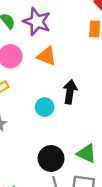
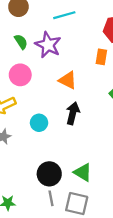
orange triangle: (47, 56) -> (68, 80), moved
cyan circle: (45, 107) -> (39, 123), moved

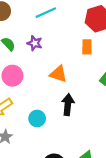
purple star: (48, 45) -> (35, 43), size x0.6

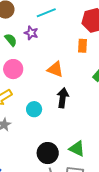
purple star: (35, 43) -> (31, 33), moved

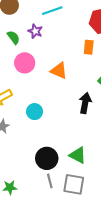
pink circle: (13, 69) -> (25, 63), moved
black arrow: (63, 98) -> (85, 103), moved

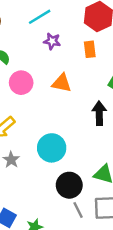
purple star: (35, 31) -> (52, 41), moved
cyan circle: (35, 112) -> (52, 148), moved, size x1.5

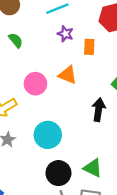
orange rectangle: (90, 49) -> (89, 47), moved
pink circle: (21, 83) -> (35, 84), moved

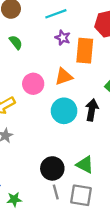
orange rectangle: (89, 47) -> (85, 51), size x1.6
orange triangle: (68, 75) -> (64, 76), turned -42
cyan circle: (48, 135) -> (64, 111), moved

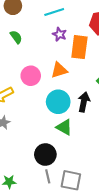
green triangle: (85, 165) -> (64, 127), moved

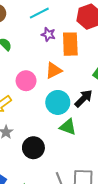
black arrow: (84, 102) -> (84, 98), turned 42
black circle: (45, 155) -> (33, 148), moved

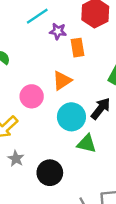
purple star: (48, 34) -> (58, 31), moved
orange rectangle: (70, 44) -> (78, 48), size x0.7

